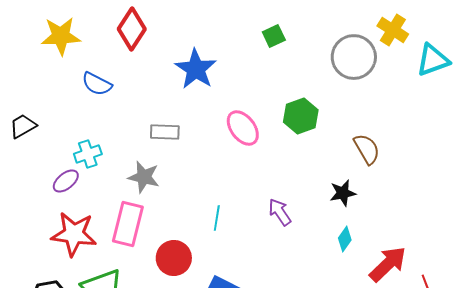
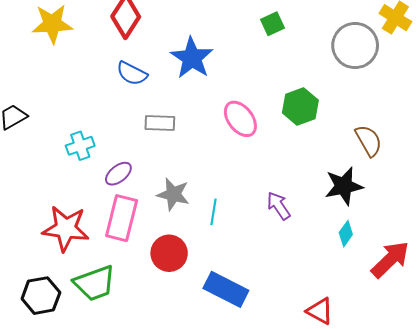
blue semicircle: (97, 84) -> (132, 73), moved
gray star: (144, 177) -> (173, 194), moved
purple ellipse: (66, 181) -> (118, 174), moved
black star: (343, 193) -> (344, 186), size x1.4

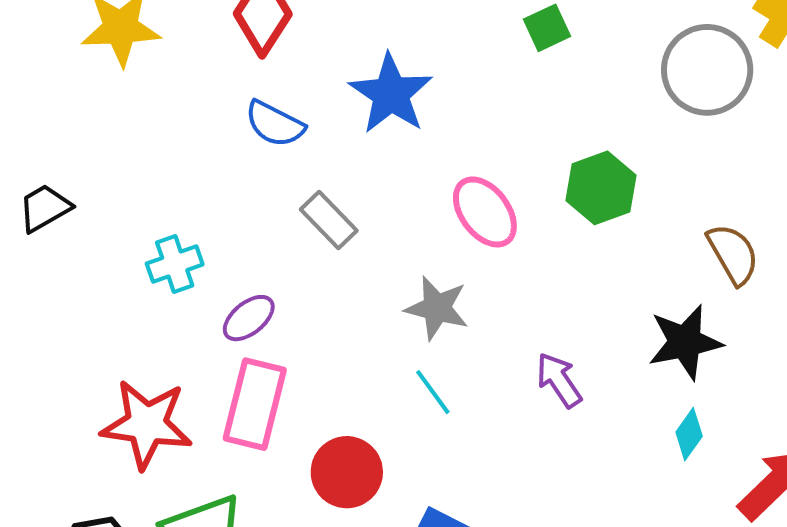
gray rectangle: (160, 123) -> (329, 220), turned 44
gray star: (173, 194) -> (437, 308), moved
cyan line: (214, 212) -> (433, 392), turned -45

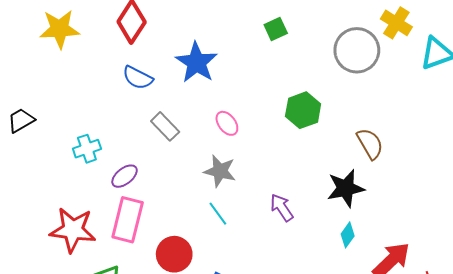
pink ellipse: (485, 212) -> (227, 123), moved, size x0.7

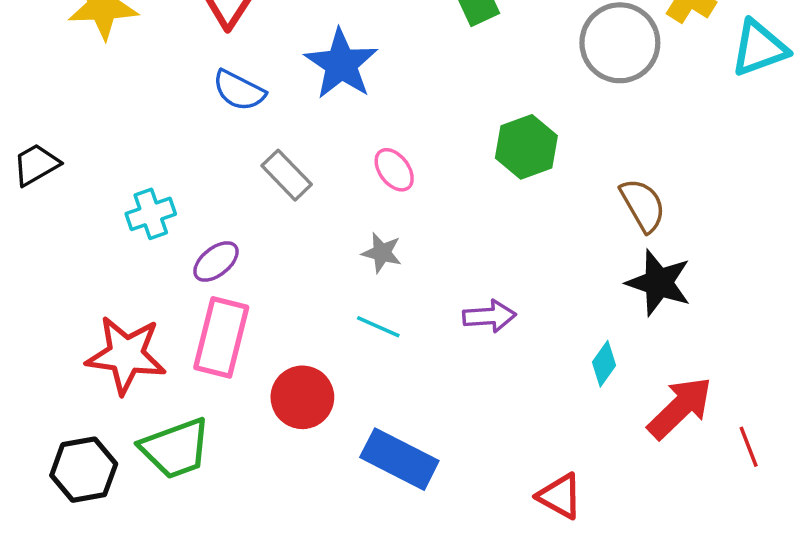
gray star: (220, 171) -> (382, 253), size x0.7
black star: (346, 188) -> (659, 283), moved, turned 30
purple arrow: (282, 208) -> (489, 316), turned 120
cyan line: (218, 214) -> (378, 327), turned -30

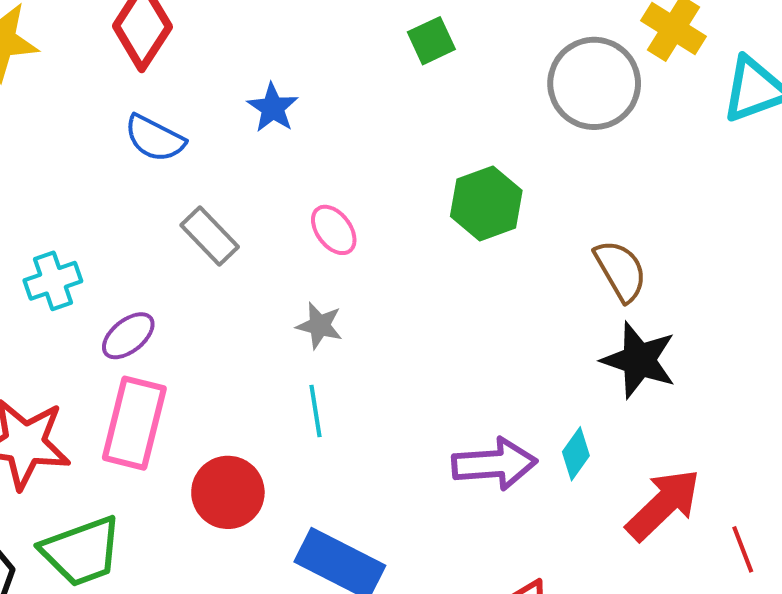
blue star: (341, 64) -> (273, 108), size x0.6
purple arrow: (489, 316) -> (494, 464), moved, size x1.4
cyan line: (378, 327) -> (315, 411), turned 57

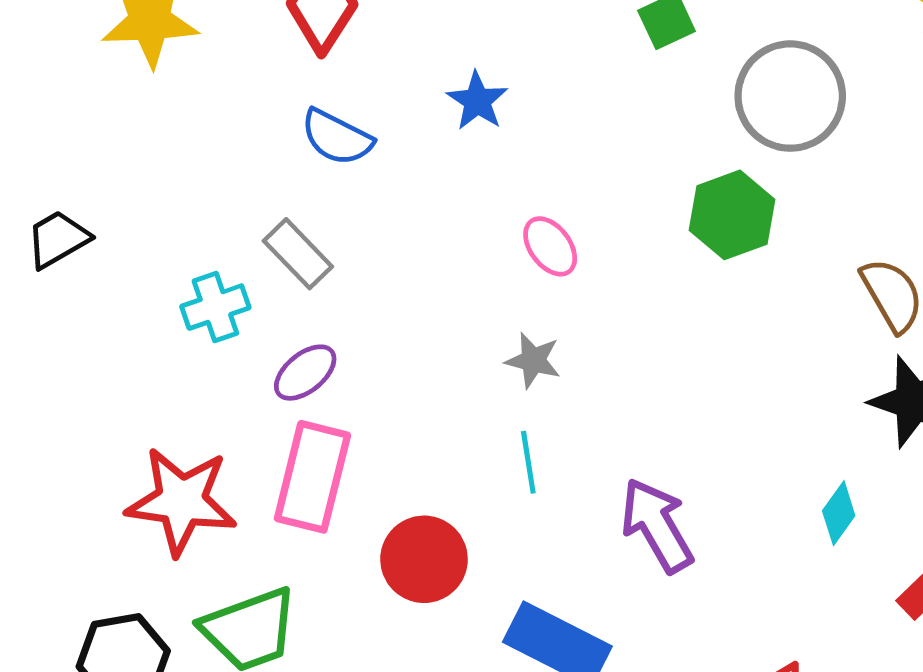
gray circle: (594, 83) -> (790, 96), moved
gray rectangle: (210, 236) -> (298, 254), moved
purple arrow: (494, 464) -> (657, 525), moved, turned -116

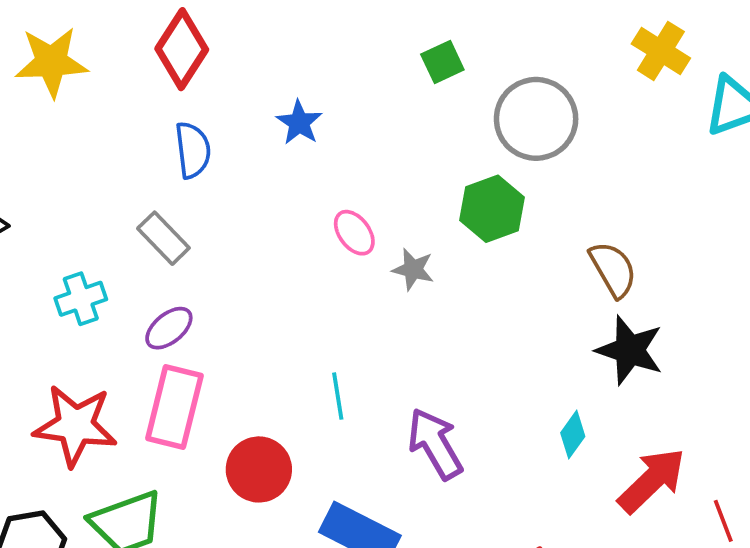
blue semicircle: (337, 137) -> (193, 150), turned -124
cyan cross: (215, 307) -> (81, 299), moved
gray star: (533, 360) -> (413, 269), moved

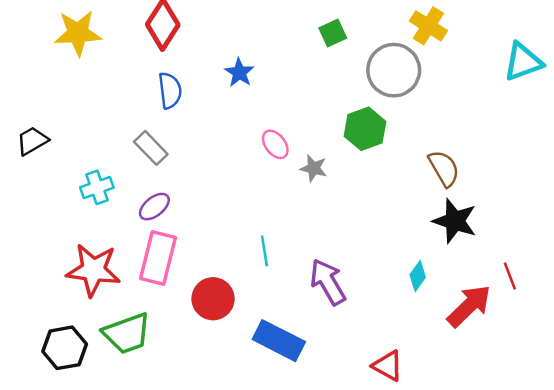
yellow cross: (661, 51) -> (428, 26), moved
red line: (723, 521) -> (510, 276), moved

